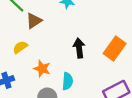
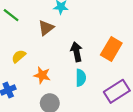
brown triangle: (34, 21) -> (46, 28), moved
cyan semicircle: (67, 81) -> (81, 78), moved

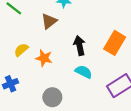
orange star: (42, 75) -> (44, 58), moved
cyan semicircle: (81, 78) -> (84, 72), turned -63

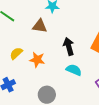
brown triangle: (49, 21) -> (40, 26), turned 49

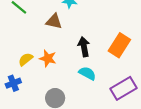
yellow semicircle: (16, 53) -> (26, 59), moved

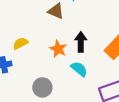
orange star: (48, 58) -> (58, 49), moved

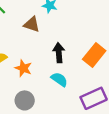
orange star: (58, 49) -> (23, 68), moved

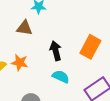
orange star: (23, 68) -> (20, 63), moved

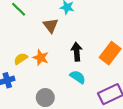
brown triangle: (24, 28) -> (51, 25), turned 35

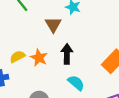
black arrow: (77, 52) -> (67, 54), moved

